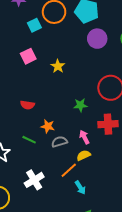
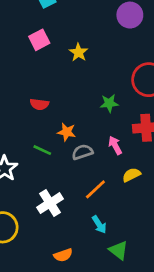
yellow semicircle: (84, 155) -> (131, 175), moved
cyan arrow: (80, 188) -> (99, 225), moved

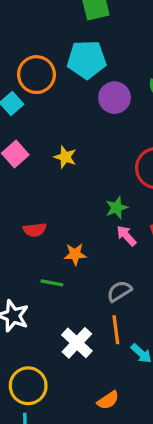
pink arrow: (115, 145) -> (126, 236), moved
gray semicircle: (82, 152) -> (119, 291), moved
orange line: (95, 189) -> (116, 330), moved, turned -40

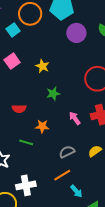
green star: (117, 208) -> (53, 94), moved
orange line: (116, 330) -> (62, 175), turned 60
white cross: (77, 343) -> (26, 185), moved, turned 30

